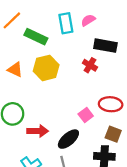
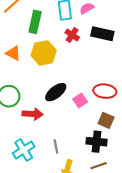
green rectangle: (36, 37) -> (35, 22), turned 75
red cross: (90, 65) -> (72, 35), moved
black ellipse: (68, 139) -> (56, 92), moved

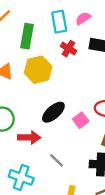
gray line: (56, 146) -> (57, 160), moved, turned -32
cyan cross: (24, 150) -> (21, 177), turned -35

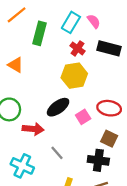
pink semicircle: (83, 18) -> (94, 21), turned 80
cyan rectangle: (59, 22) -> (71, 22), turned 36
yellow hexagon: (38, 70) -> (74, 76), moved

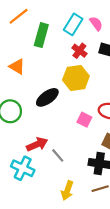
black ellipse: (58, 107) -> (47, 97), moved
pink square: (83, 117) -> (84, 120), turned -32
red arrow: (33, 129) -> (37, 144), moved, turned -30

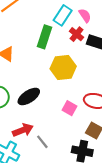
green rectangle: (41, 35) -> (45, 37), moved
red cross: (79, 51) -> (77, 34), moved
black ellipse: (47, 97) -> (29, 97), moved

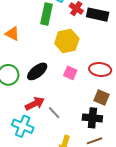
pink square: (70, 108) -> (70, 73), moved

